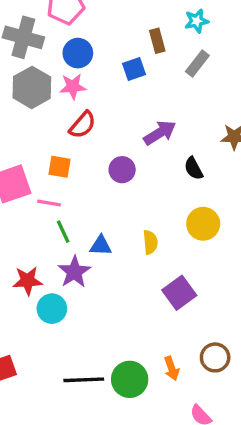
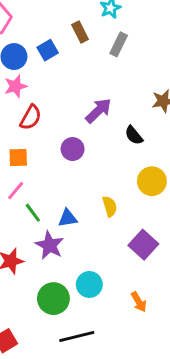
blue square: (134, 69) -> (48, 50), moved
pink line: (49, 203) -> (16, 191), turned -48
cyan circle: (52, 309) -> (89, 284), moved
orange arrow: (172, 368) -> (139, 302), moved
green circle: (130, 379) -> (53, 299), moved

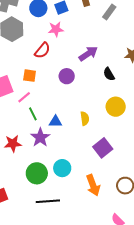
pink star: (15, 86) -> (56, 29), moved
orange arrow: (139, 302) -> (93, 185), size x1.5

